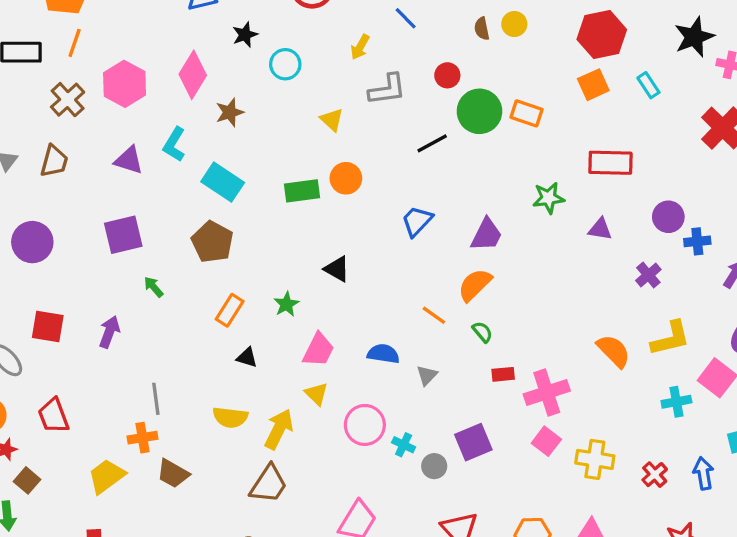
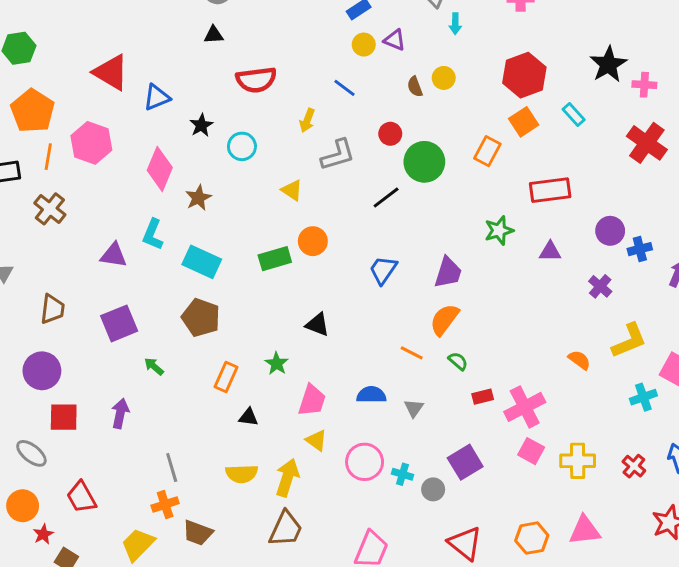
pink hexagon: (125, 84) -> (91, 143), moved
orange rectangle: (527, 113) -> (487, 151), moved, turned -72
brown trapezoid: (54, 161) -> (52, 309), moved
purple circle: (32, 242) -> (42, 371), moved
orange semicircle: (614, 351) -> (579, 360), size x0.7

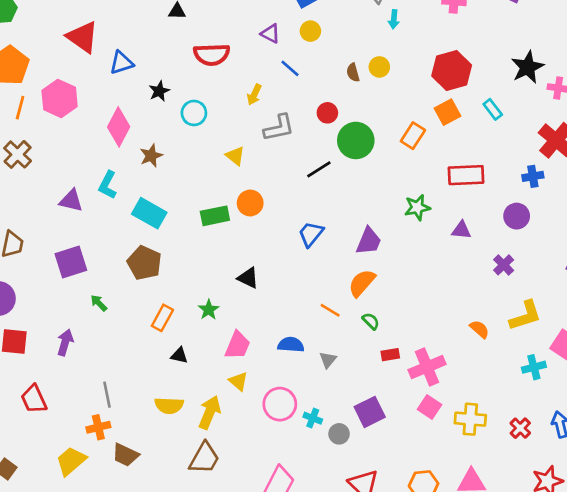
purple triangle: (395, 40) -> (270, 34), moved
blue cross: (640, 249) -> (533, 176), moved
red trapezoid: (81, 497) -> (34, 399), moved

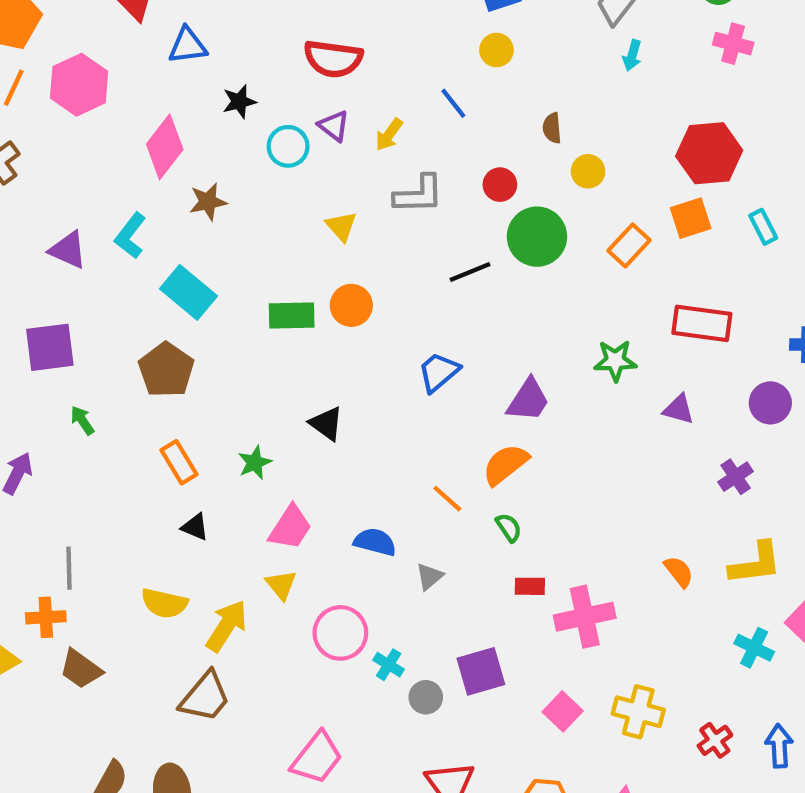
purple triangle: (270, 34) -> (334, 126), moved
yellow circle: (379, 67) -> (588, 171), moved
orange rectangle: (162, 318) -> (179, 462), turned -70
cyan cross: (534, 367) -> (754, 648), turned 30
pink square: (430, 407) -> (563, 711), moved

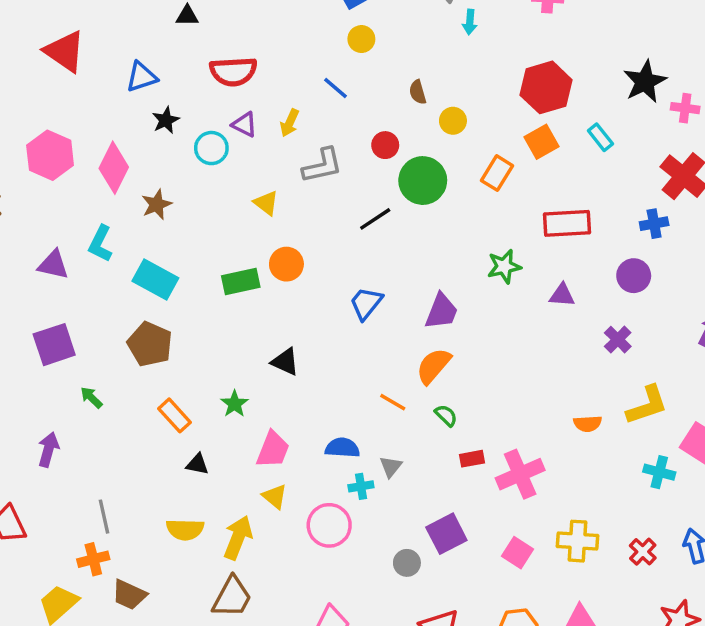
blue triangle: (188, 46) -> (142, 77), moved
pink hexagon: (79, 85) -> (50, 155), moved
orange semicircle: (679, 572) -> (588, 424), turned 136
cyan cross: (389, 665) -> (361, 486), moved, turned -30

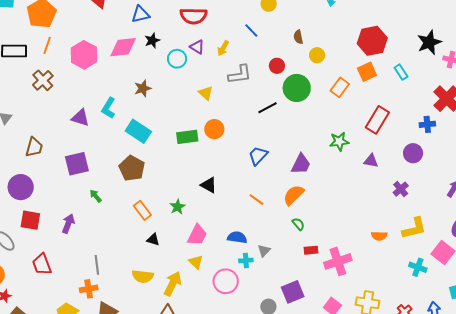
pink diamond: (114, 168) -> (123, 47), moved, turned 52
red rectangle: (567, 223) -> (377, 120), turned -60
orange line: (393, 402) -> (257, 200), moved

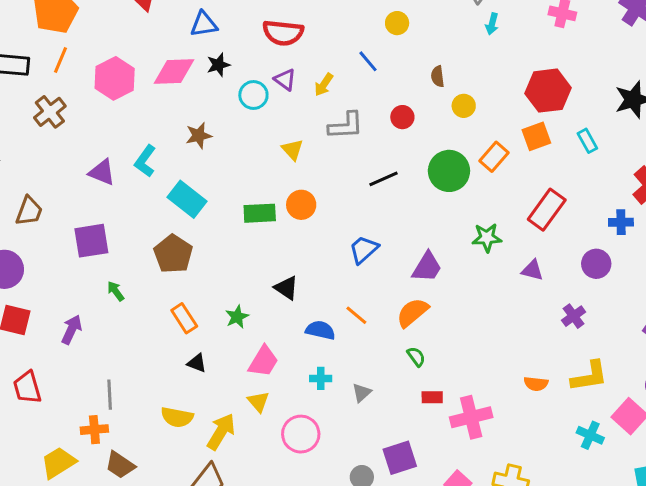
green circle: (297, 88) -> (449, 171), moved
blue semicircle: (237, 237) -> (320, 330), moved
cyan cross: (246, 260) -> (321, 378), moved

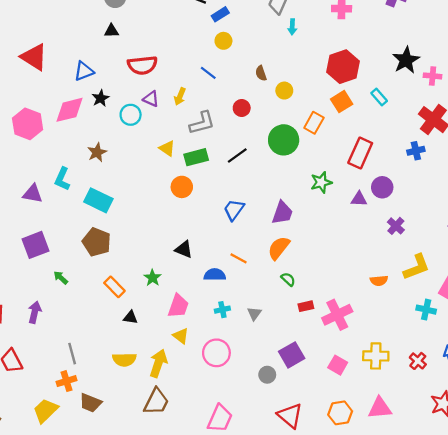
green rectangle: (260, 213) -> (196, 157), moved
purple circle: (596, 264) -> (382, 187), moved

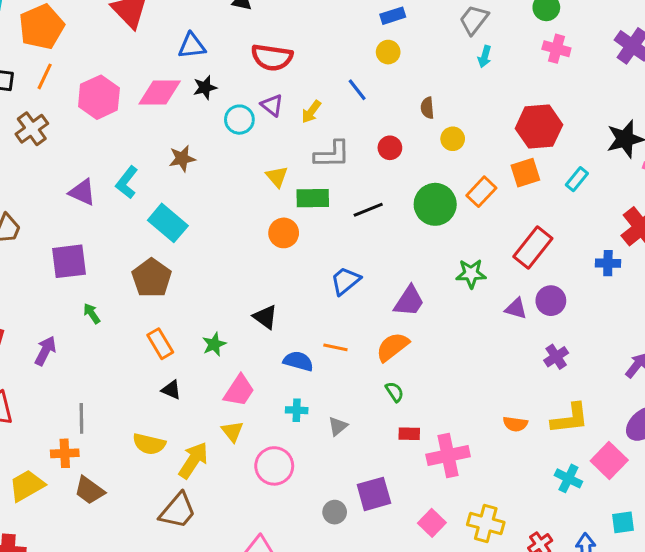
cyan rectangle: (379, 97) -> (577, 179), turned 66
orange line: (239, 258) -> (335, 347), turned -30

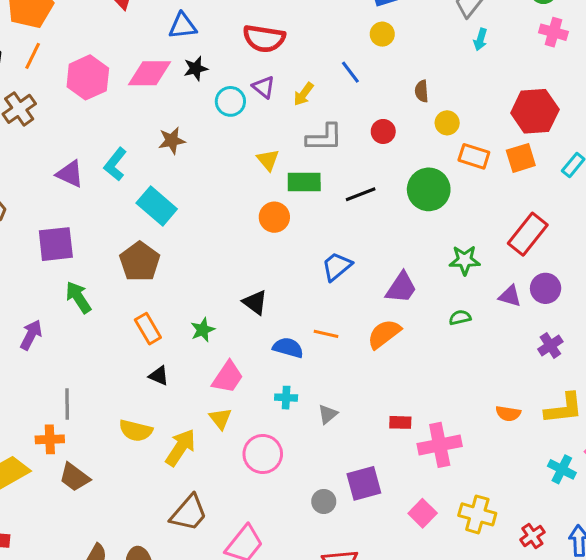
orange rectangle: (481, 192) -> (474, 156), moved, turned 64
green arrow: (92, 313) -> (78, 297), size x1.5
green semicircle: (395, 392) -> (460, 318), moved, turned -70
brown trapezoid: (178, 511) -> (189, 513), moved

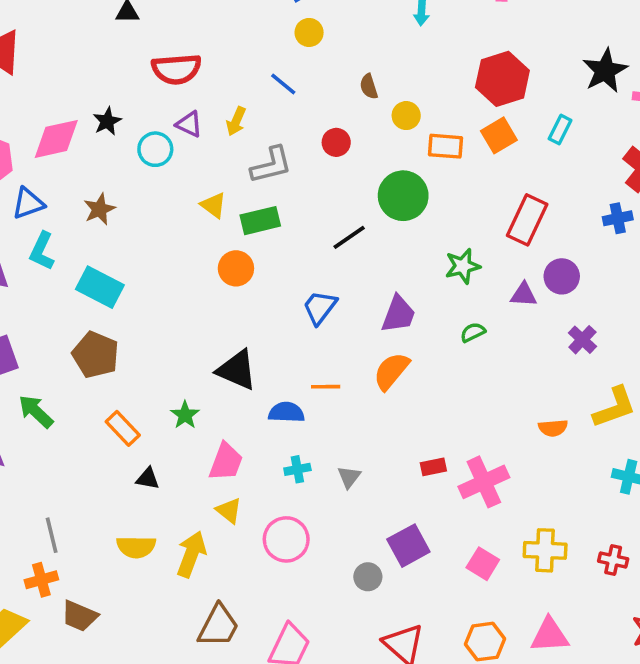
blue triangle: (183, 26) -> (28, 203), moved
black line: (361, 194) -> (349, 237), moved
black triangle: (255, 302) -> (237, 370), size x1.4
red cross: (532, 536) -> (613, 560), turned -30

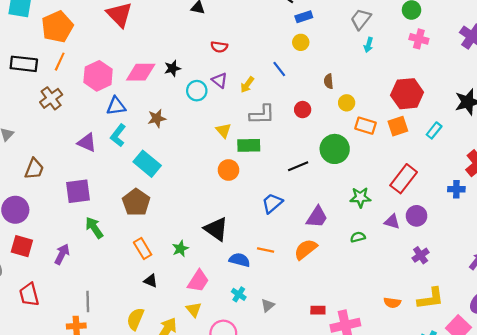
red semicircle: (176, 69) -> (219, 47), size x0.6
cyan cross: (297, 469) -> (239, 294), turned 32
yellow semicircle: (136, 547) -> (135, 319), turned 100

